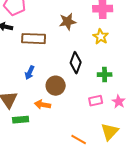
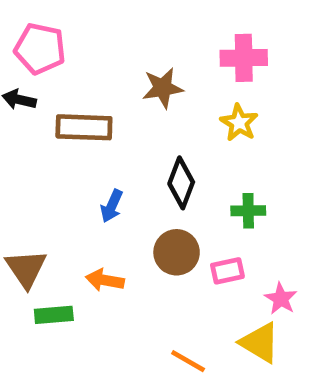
blue arrow: (30, 73) -> (112, 206), moved
brown circle: (56, 86) -> (177, 252), moved
pink star: (119, 102) -> (281, 299), moved
yellow triangle: (110, 132) -> (260, 343), turned -42

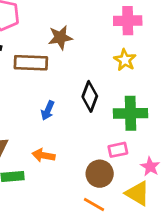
brown star: (163, 88) -> (60, 37), moved
green cross: (248, 211) -> (131, 113), size x1.6
brown circle: (177, 252) -> (100, 174), moved

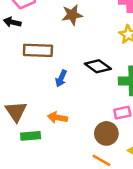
brown rectangle: (31, 63) -> (38, 50), moved
black diamond: (90, 96) -> (98, 66), turned -75

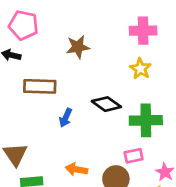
orange arrow: (57, 118) -> (76, 169), moved

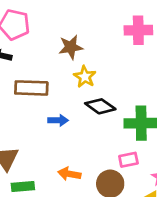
yellow star: (140, 69) -> (85, 77), moved
blue arrow: (66, 118) -> (58, 120), turned -114

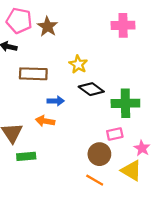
brown star: (71, 47) -> (47, 27), moved, turned -30
orange arrow: (69, 174) -> (45, 121), moved

